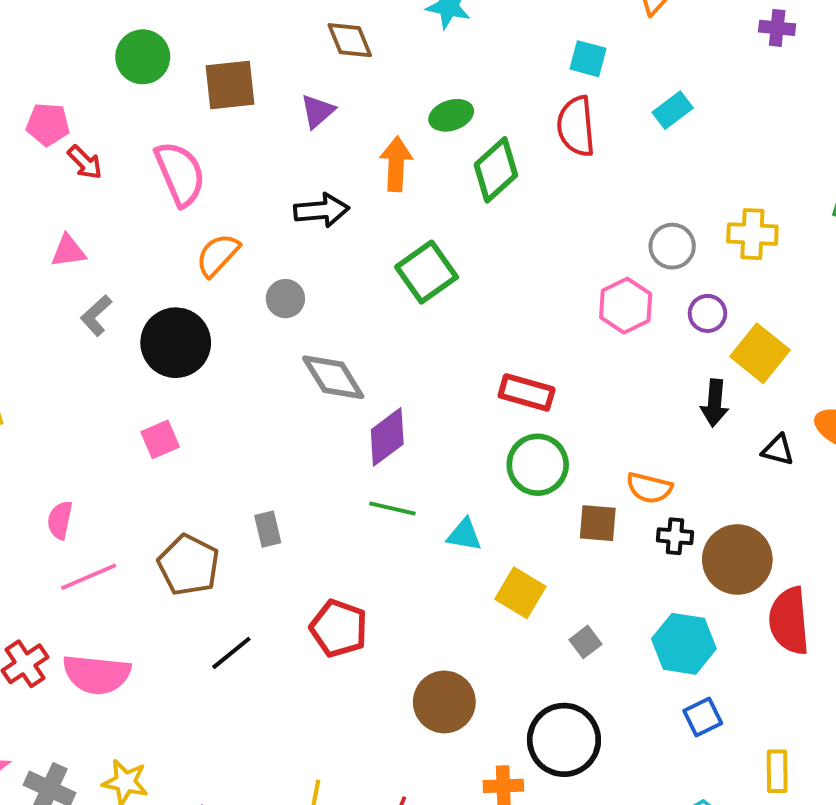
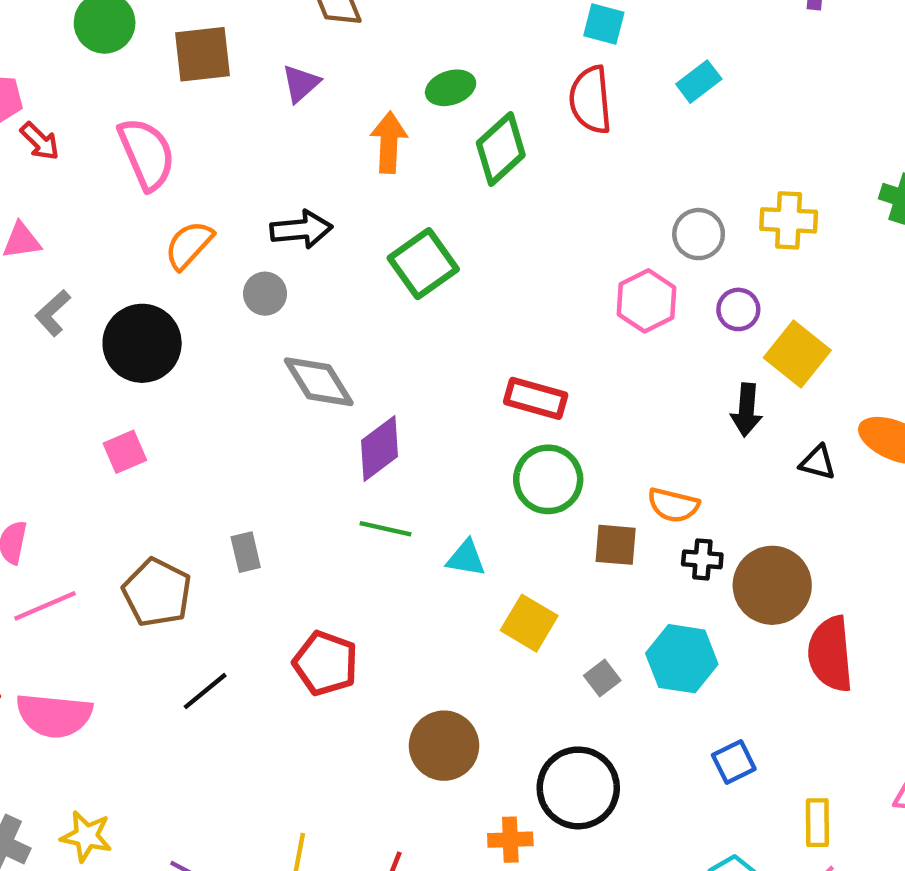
black arrow: (322, 210) -> (301, 229), moved
cyan hexagon: (684, 644) -> (682, 659), moved

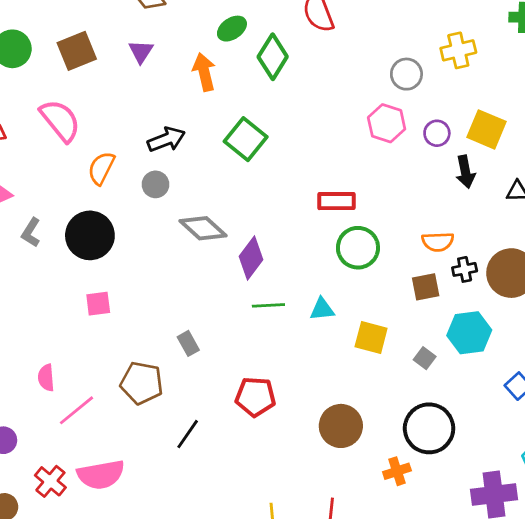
purple circle: (738, 309) -> (437, 133), moved
pink square: (125, 452) -> (98, 304), turned 32
brown square: (616, 545) -> (426, 287), moved

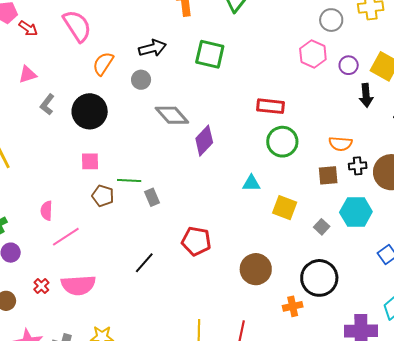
green square: (246, 139) -> (210, 54), turned -32
green line: (268, 305) -> (129, 180), moved
brown pentagon: (142, 383) -> (103, 196), moved, size x0.7
red cross: (50, 481) -> (41, 286), size x0.7

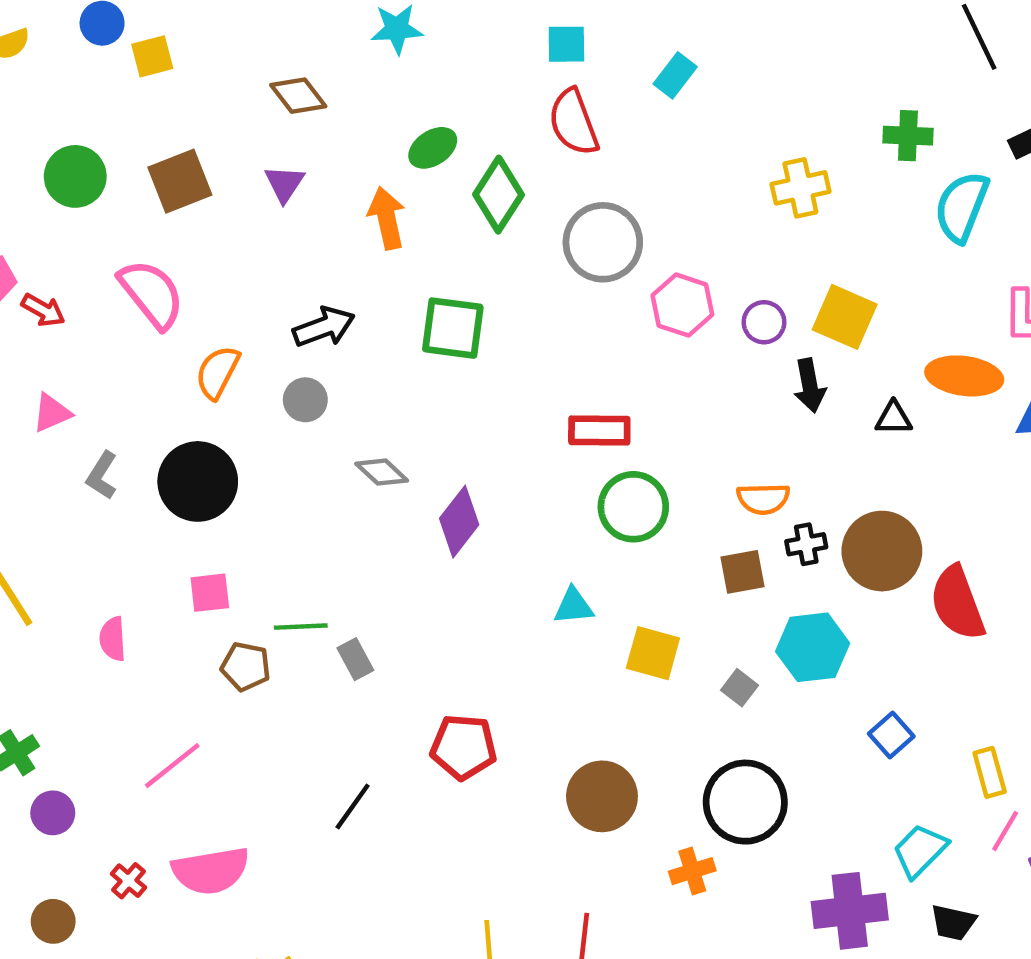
gray circle: (331, 20) -> (603, 242), moved, size x1.5
gray diamond: (172, 115) -> (382, 472), size x0.7
pink semicircle: (47, 211) -> (113, 639), moved

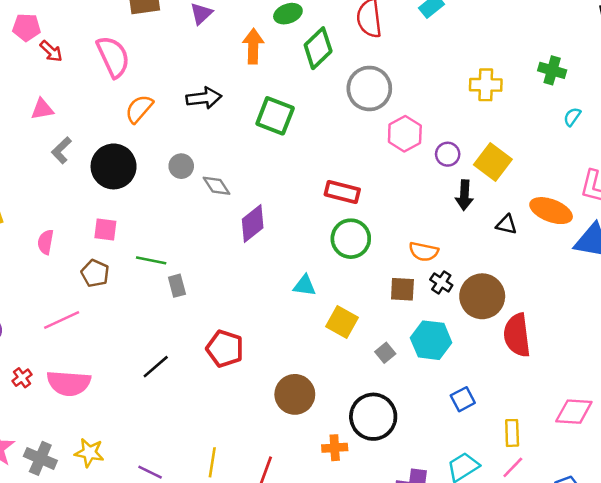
cyan semicircle: (962, 207) -> (572, 117), size x0.5
gray circle: (305, 400) -> (181, 166), moved
black cross: (806, 544) -> (441, 282), turned 30
brown pentagon: (246, 666) -> (95, 273), moved

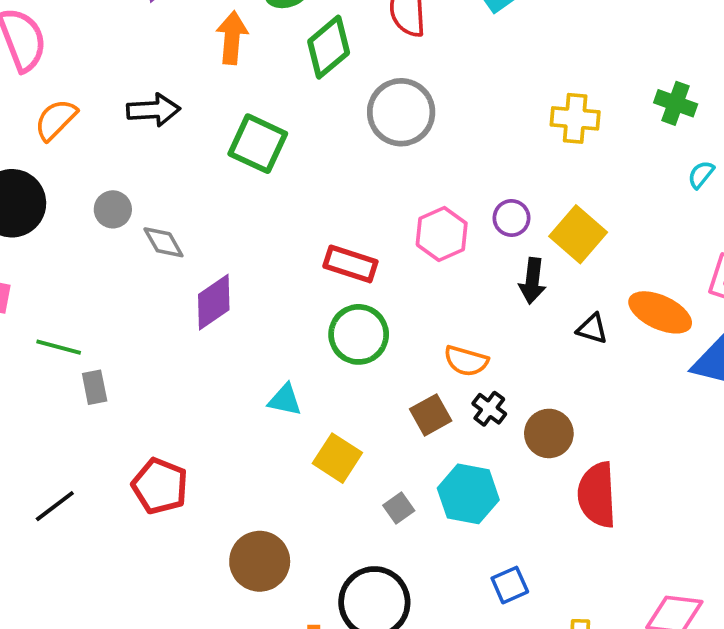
pink hexagon: (405, 134) -> (442, 234), moved
brown square: (402, 289) -> (431, 415), turned -36
brown circle: (482, 296) -> (549, 433), size x0.7

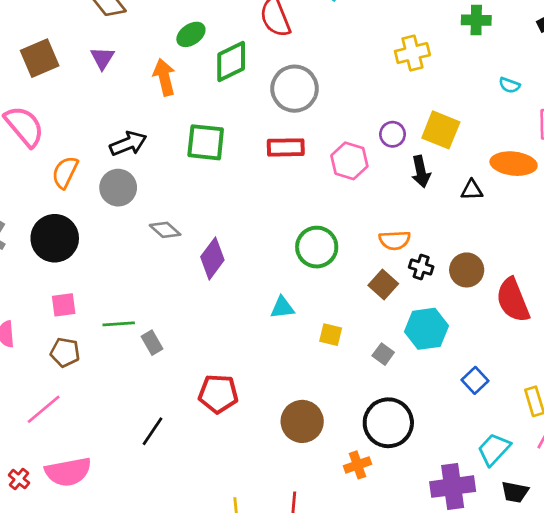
green diamond: (329, 47) -> (231, 61), turned 33
cyan semicircle: (701, 175) -> (509, 85), moved, turned -90
gray circle: (113, 209) -> (118, 188), moved, size x1.4
red rectangle: (350, 264) -> (286, 147), moved
yellow square: (337, 458) -> (331, 335), size x0.7

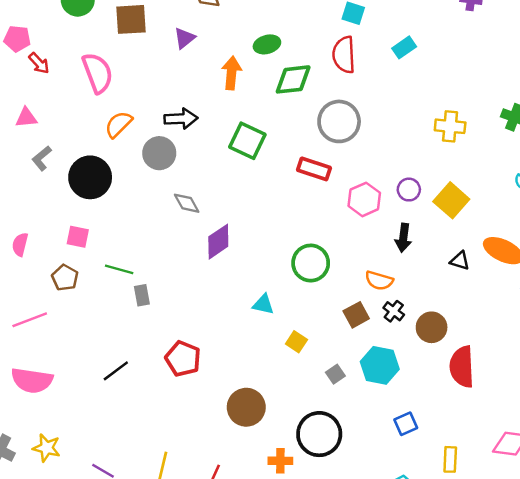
black arrow: (421, 172) -> (403, 238), moved

